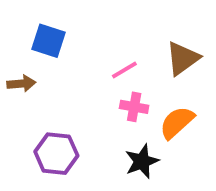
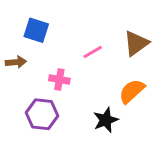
pink cross: (134, 107) -> (59, 80), moved

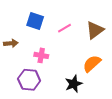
blue square: (36, 30) -> (35, 21), moved
pink line: (93, 52) -> (65, 28), moved

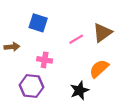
pink line: (65, 28) -> (76, 39), moved

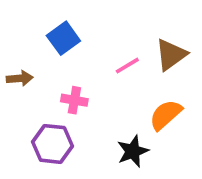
blue square: (38, 23) -> (63, 38), turned 36

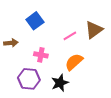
orange semicircle: (166, 115) -> (74, 62), moved
black star: (133, 151) -> (60, 83), moved

